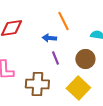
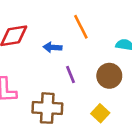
blue arrow: (49, 38) -> (52, 47), moved
yellow square: (78, 88) -> (100, 113), size x0.6

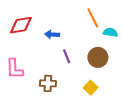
orange line: (81, 27) -> (93, 18), moved
brown cross: (47, 108) -> (48, 83), size x0.7

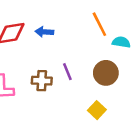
blue arrow: (52, 34) -> (44, 32), moved
brown cross: (48, 83) -> (42, 81), moved

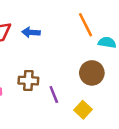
purple line: (67, 72) -> (54, 94), moved

